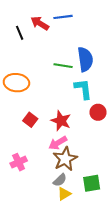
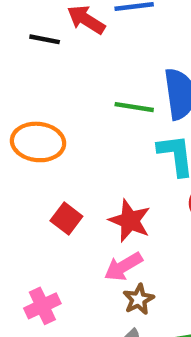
black line: (20, 33) -> (45, 39), turned -56
brown star: (65, 159) -> (139, 299), size x0.6

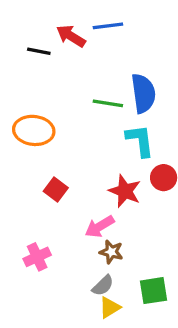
red star: (130, 221) -> (125, 191), moved
brown star: (139, 299) -> (111, 252), turned -30

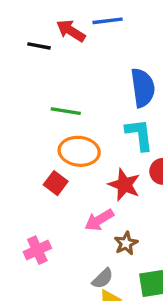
green line: (108, 103) -> (66, 111), moved
orange ellipse: (34, 130) -> (79, 151), moved
brown star: (111, 252) -> (126, 243), moved, turned 30

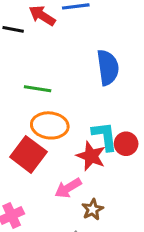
cyan L-shape: (139, 135) -> (105, 136), moved
red square: (56, 183) -> (28, 154), size x1.6

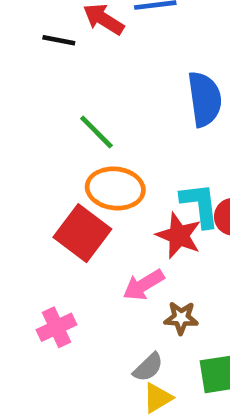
green line: (38, 89) -> (96, 132), turned 36
brown star: (92, 209) -> (181, 318), turned 30

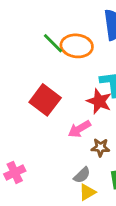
orange ellipse: (115, 188) -> (77, 46), moved
pink cross: (56, 327) -> (15, 172), moved

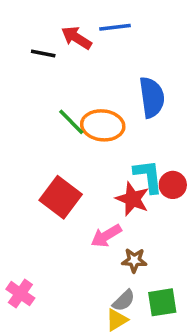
pink cross: (15, 172) -> (20, 294), turned -30
gray semicircle: (82, 175) -> (124, 301), moved

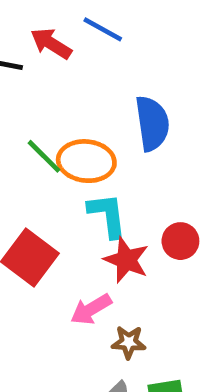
blue line: (115, 27) -> (103, 29), turned 36
cyan L-shape: (148, 176) -> (108, 215), moved

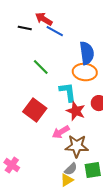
blue line: (103, 29) -> (55, 31), moved
orange ellipse: (86, 161) -> (85, 72), moved
brown star: (129, 342) -> (77, 146), size x1.6

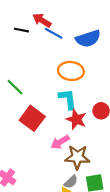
blue semicircle: (87, 53) -> (88, 39), moved, turned 80
green line: (41, 67) -> (15, 87), moved
orange ellipse: (85, 72) -> (71, 71), moved

